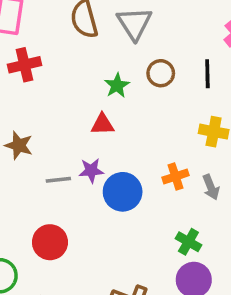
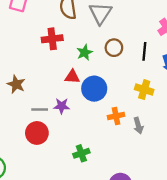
red cross: (24, 65) -> (52, 39), moved
blue circle: (123, 192) -> (94, 89), moved
red circle: (50, 242) -> (37, 133), moved
green cross: (188, 242) -> (81, 153), moved, turned 35

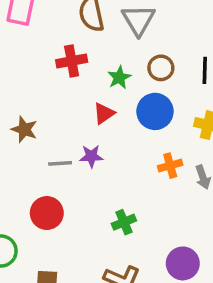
red triangle: (72, 77) -> (104, 113), turned -35
blue circle: (94, 89) -> (155, 111), moved
red circle: (37, 133) -> (47, 213), moved

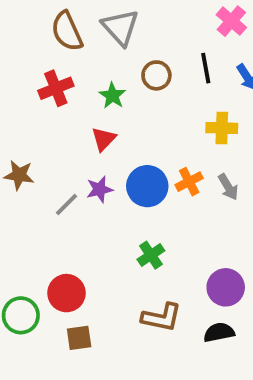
blue circle: (155, 111) -> (147, 186), moved
gray line: (60, 163) -> (66, 205), turned -30
red circle: (47, 213) -> (66, 293), moved

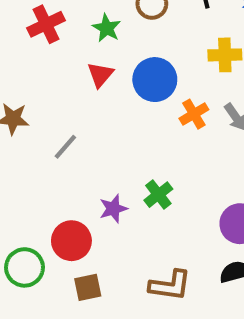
blue circle: (147, 186) -> (155, 80), moved
purple star: (100, 189) -> (113, 209), moved
brown L-shape: (162, 317) -> (170, 285), moved

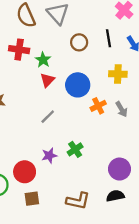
red cross: (46, 24) -> (19, 50), turned 30
green star: (107, 28) -> (43, 60), moved
gray line: (65, 147) -> (48, 117), moved

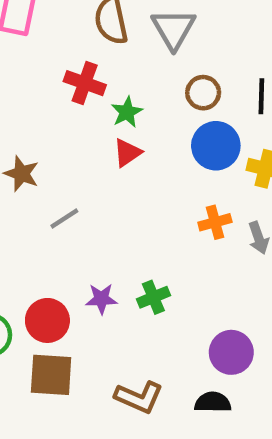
blue circle: (78, 85) -> (216, 146), moved
gray line: (48, 117) -> (64, 219), moved
brown square: (32, 199) -> (51, 375), size x1.5

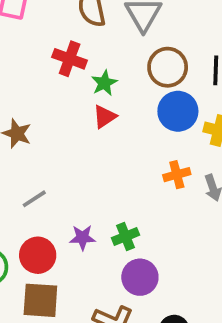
brown circle: (203, 93) -> (168, 67), size x1.4
gray line: (64, 219) -> (34, 199), moved
purple circle: (231, 352) -> (140, 277), moved

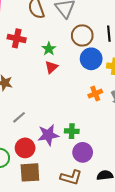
red cross: (70, 59) -> (17, 38), moved
green cross: (126, 236) -> (72, 131), turned 32
purple star: (82, 238) -> (48, 135), size x1.5

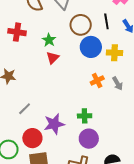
green cross: (72, 131) -> (85, 116), moved

